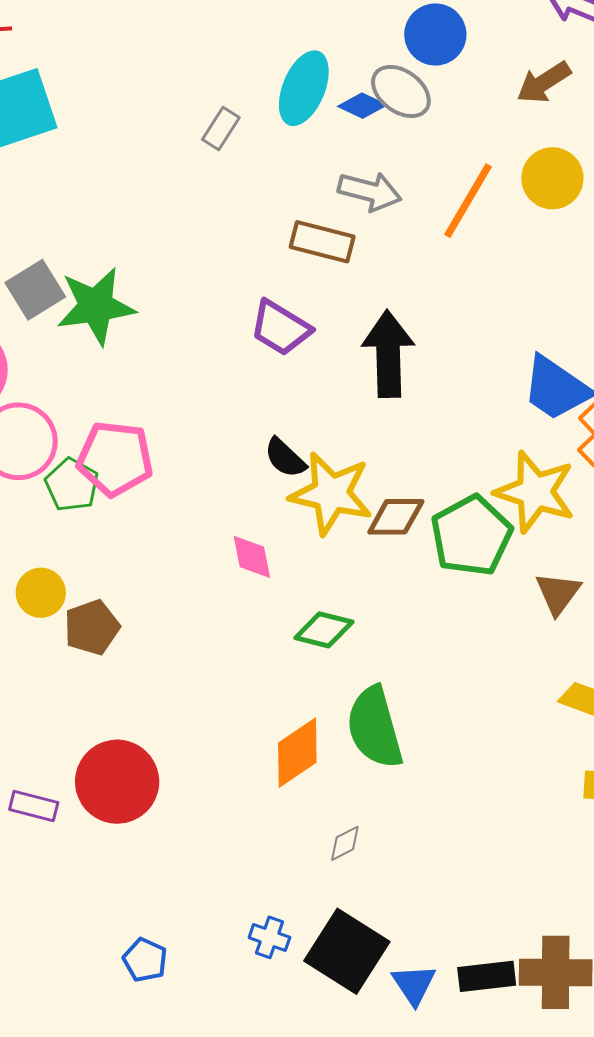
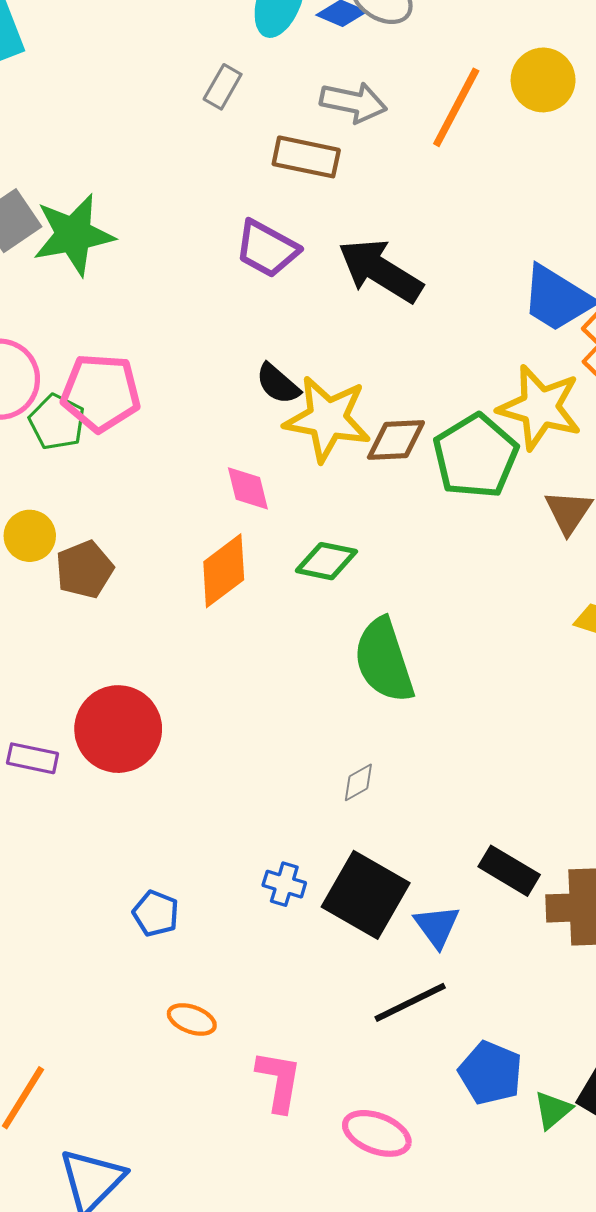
gray rectangle: (221, 129) -> (223, 87), moved
black arrow: (388, 354) -> (380, 271), turned -54
orange diamond: (297, 753) -> (224, 571), moved
black rectangle: (487, 976) -> (509, 871), moved, turned 40

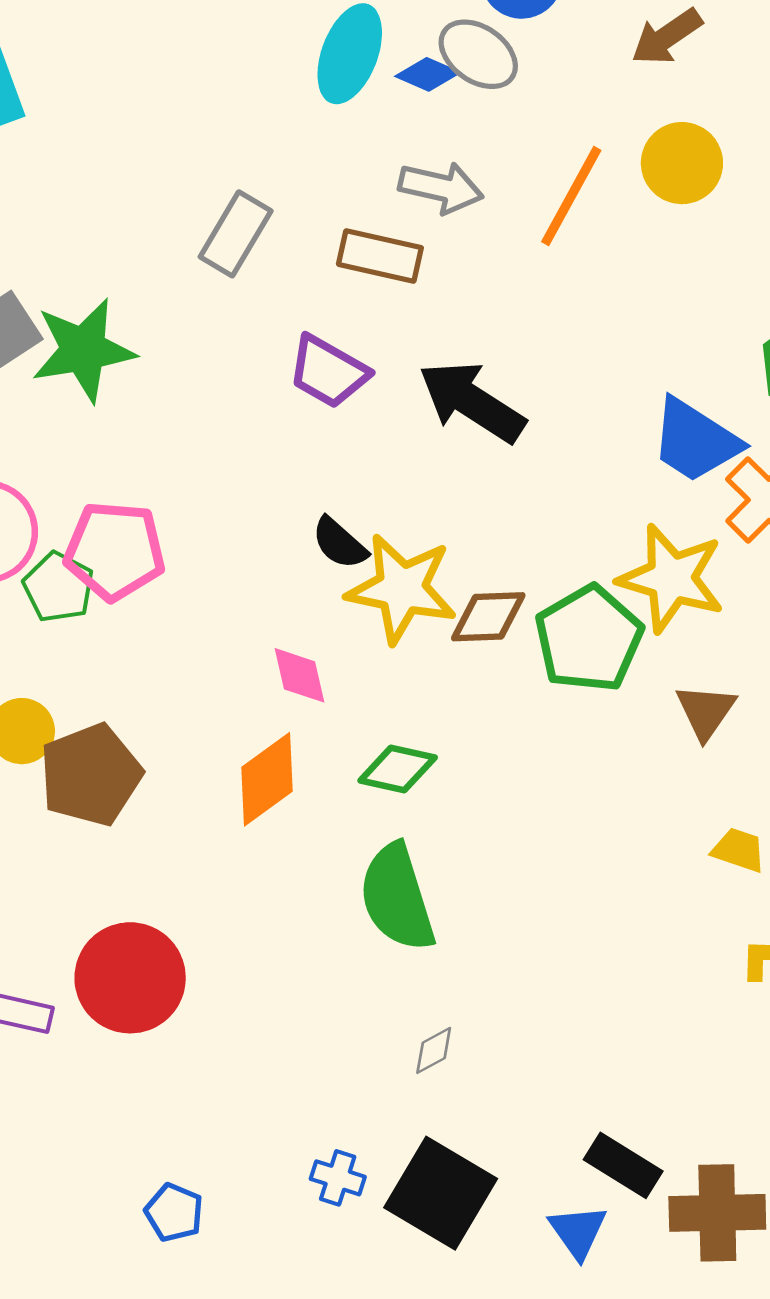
gray rectangle: (223, 87) -> (236, 234), moved, size x1.5
brown pentagon: (85, 569) -> (91, 775), size x1.4
green semicircle: (384, 660) -> (397, 898), moved
blue triangle: (437, 926) -> (578, 1232), moved

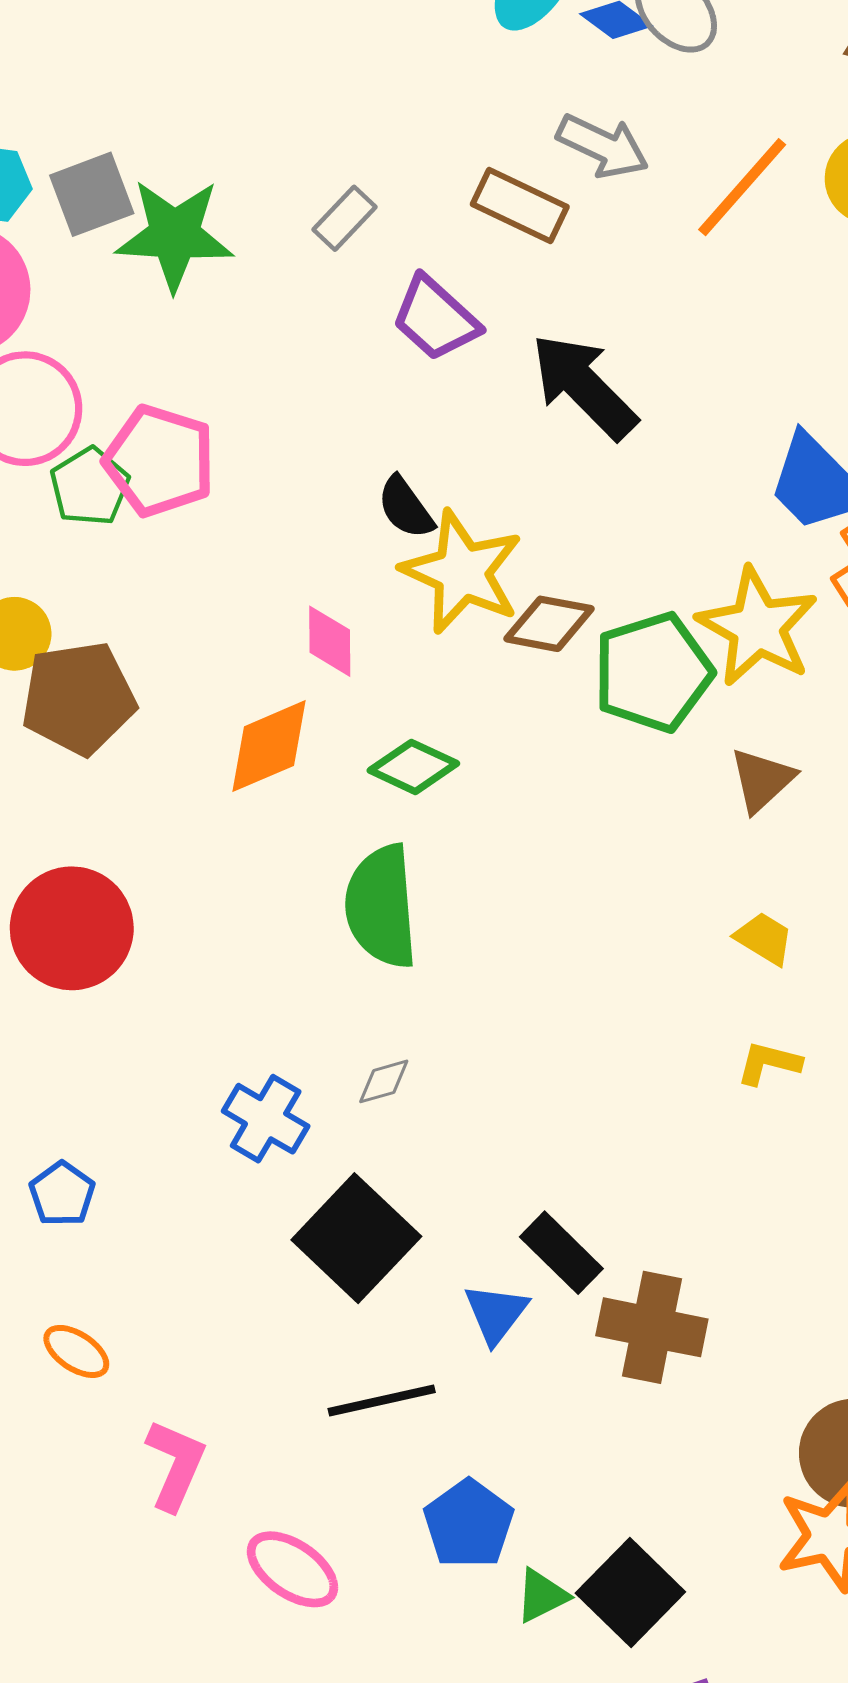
gray rectangle: (236, 234) -> (345, 218), moved, size x0.7
blue cross: (338, 1178) -> (266, 1119), moved, size x1.4

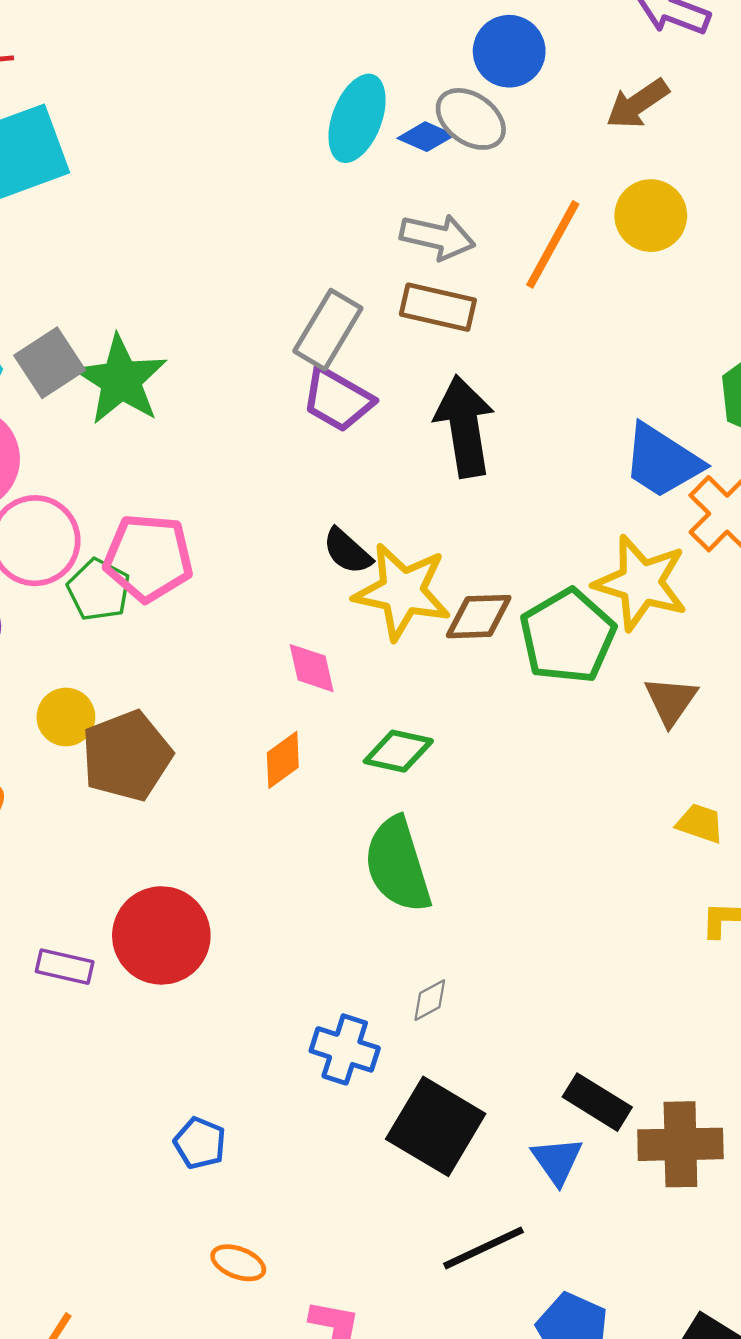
brown rectangle: (520, 205) -> (438, 307), moved
gray rectangle: (345, 218) -> (328, 330), moved, size x1.5
green star: (175, 235) -> (121, 380), turned -30
black arrow: (584, 386) -> (465, 426), turned 48
orange diamond: (269, 746) -> (283, 760), size x0.7

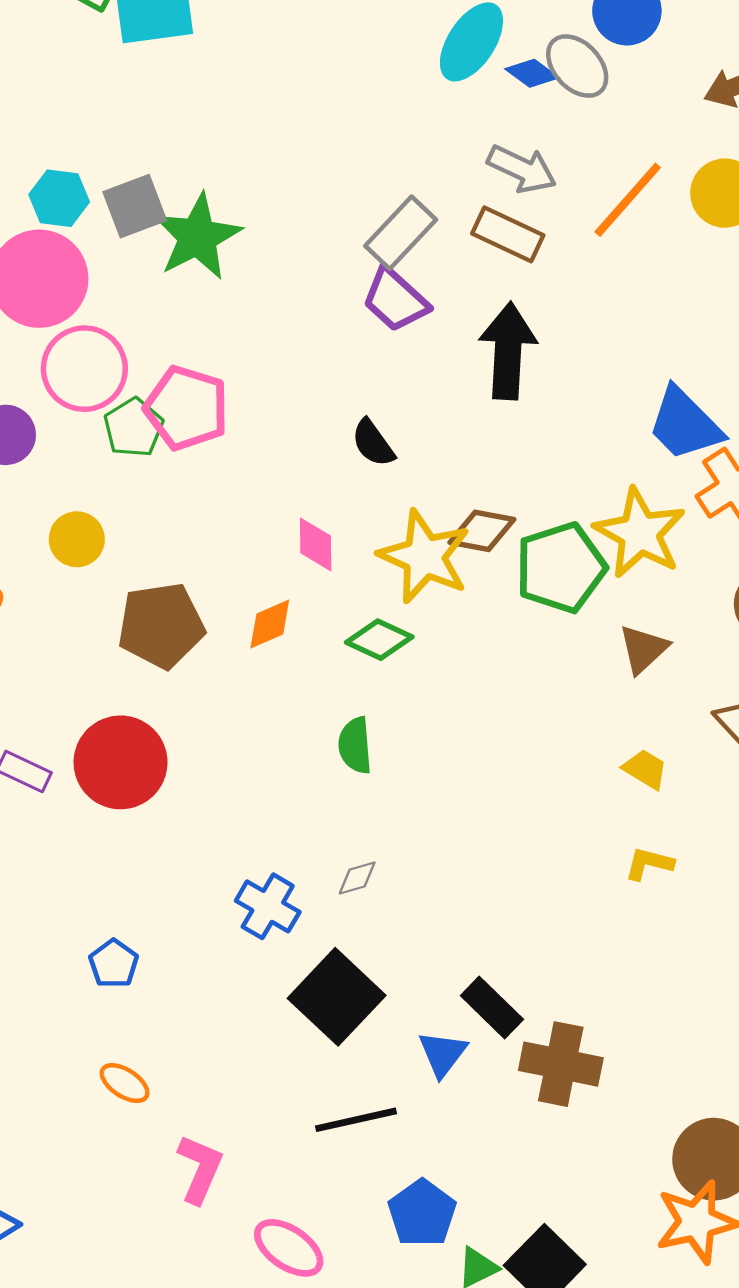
yellow star: (402, 592) -> (424, 557), moved
brown pentagon: (127, 756) -> (161, 625), moved
green semicircle: (398, 865) -> (355, 745), size x0.6

